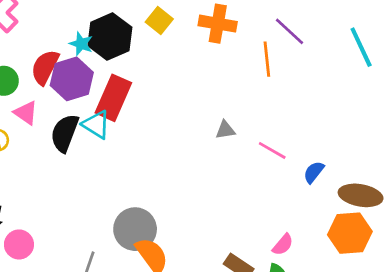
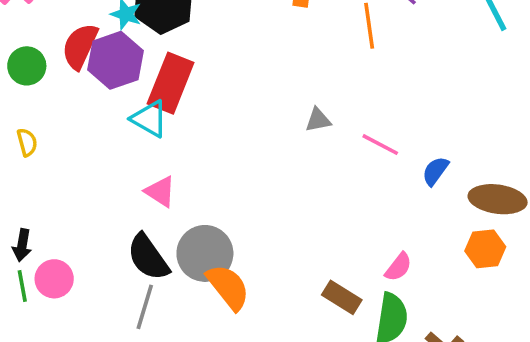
pink triangle: (26, 113) -> (160, 191), moved
black semicircle: (65, 133) -> (148, 257), moved, turned -54
orange hexagon: (350, 233) -> (485, 249), size x0.7

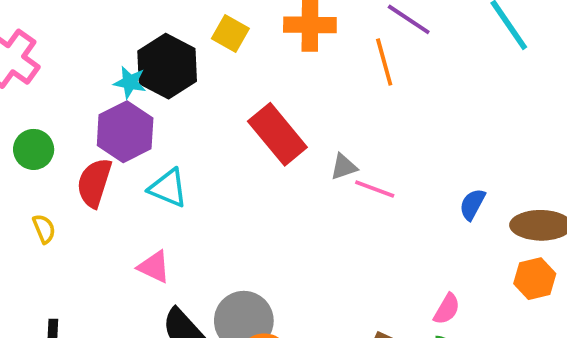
red semicircle: (80, 46) -> (94, 183), moved
red rectangle: (171, 83) -> (277, 134), moved, turned -54
pink line: (380, 145) -> (375, 189), moved
pink triangle: (160, 191) -> (154, 267), moved

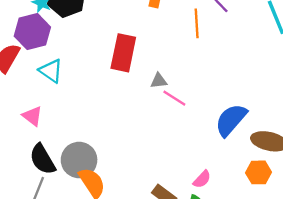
red rectangle: (277, 134) -> (123, 53), turned 39
blue semicircle: (472, 204) -> (231, 120), size x1.8

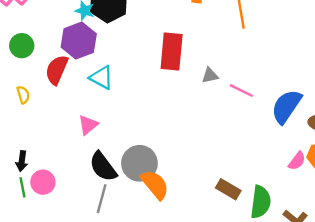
pink line: (174, 98) -> (241, 91), moved
pink triangle: (32, 116) -> (88, 125), turned 50
pink semicircle: (202, 179) -> (297, 161), moved

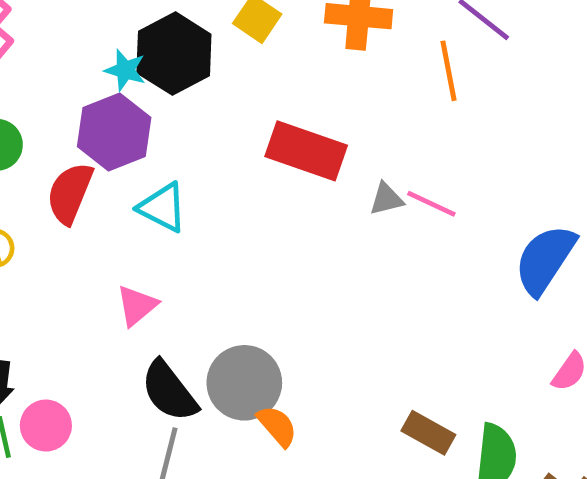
red rectangle: (172, 52) -> (306, 151), turned -75
pink line: (241, 91) -> (431, 204), moved
orange semicircle: (155, 185) -> (277, 426), size x0.7

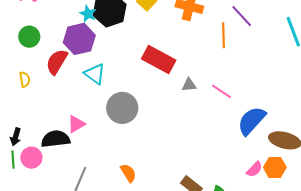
pink line: (431, 204) -> (222, 91), moved
pink triangle: (137, 305) -> (76, 124), moved
gray circle: (244, 383) -> (122, 108), moved
black semicircle: (169, 391) -> (56, 139), moved, turned 112

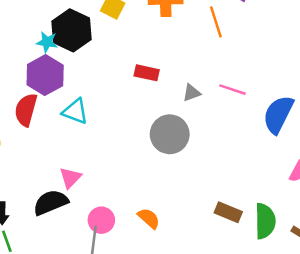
red rectangle: (159, 60) -> (147, 73), size x0.6
gray circle: (122, 108) -> (170, 134), moved
pink circle: (31, 158) -> (101, 220), moved

